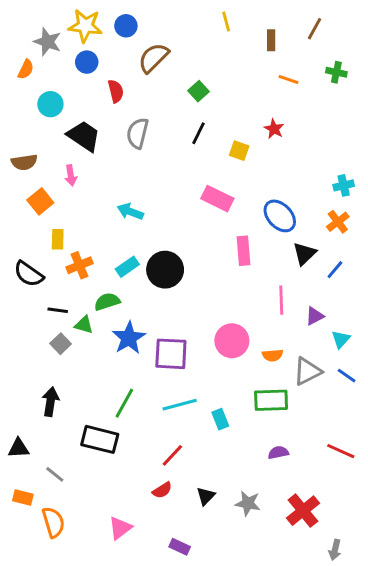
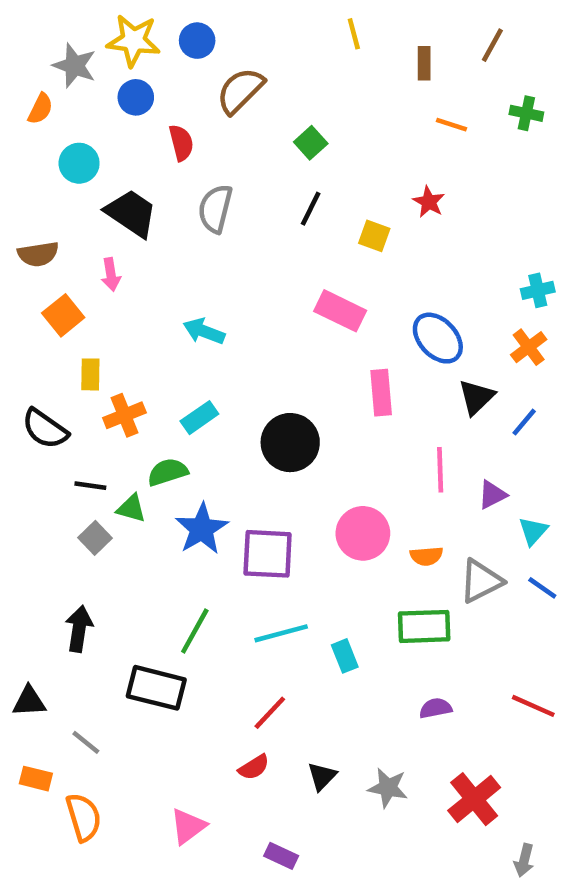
black circle: (165, 270) -> (290, 443), moved

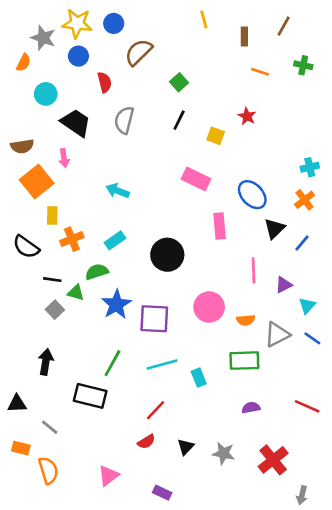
orange square: (63, 315) -> (37, 182), size x1.4

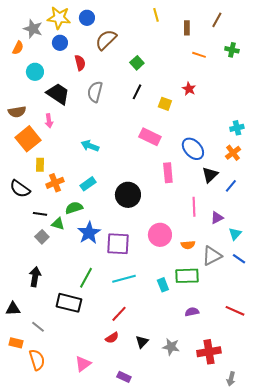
cyan rectangle: (199, 378) -> (163, 285), moved
red cross: (273, 460) -> (209, 352), turned 30

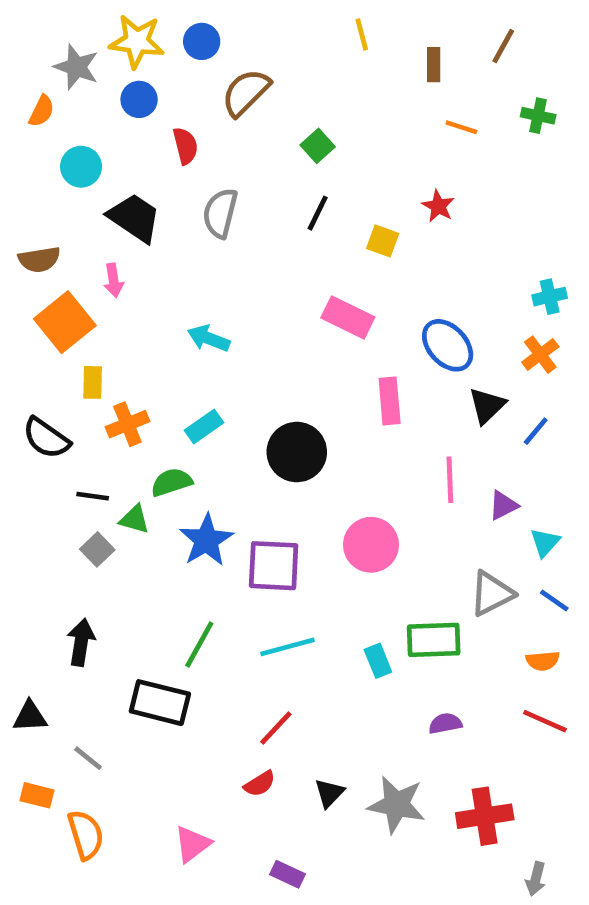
orange semicircle: (188, 245) -> (543, 661), moved
gray star: (171, 347) -> (397, 805), size x1.4

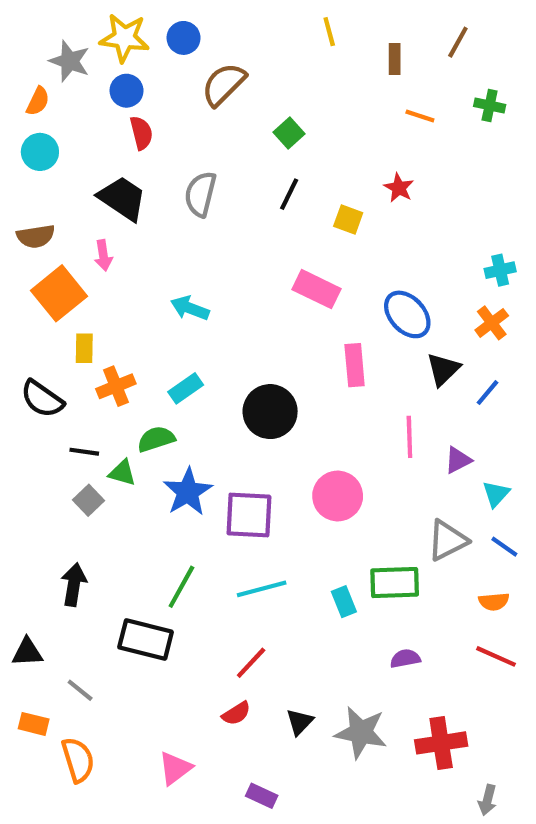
red semicircle: (185, 146) -> (141, 133), moved
cyan circle: (81, 167) -> (40, 152), moved

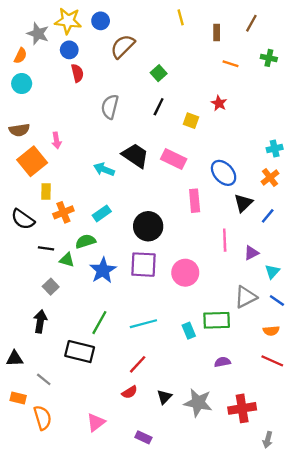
black trapezoid: (122, 198) -> (135, 155), moved
gray square: (89, 500) -> (51, 287), moved
purple square: (249, 515) -> (143, 265), moved

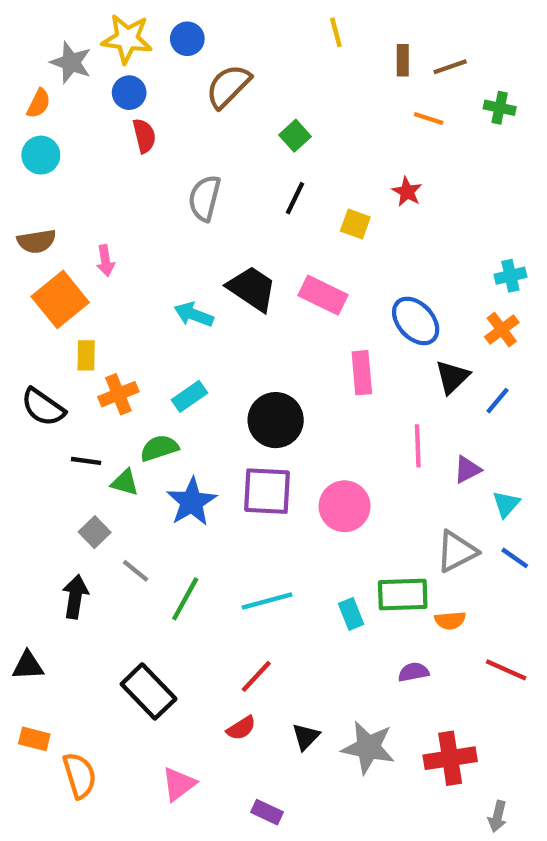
brown line: (251, 23) -> (450, 67), moved, turned 42
orange semicircle: (271, 331) -> (450, 620), moved
black rectangle: (80, 352) -> (149, 691), moved, turned 32
gray line: (44, 379) -> (136, 571), moved

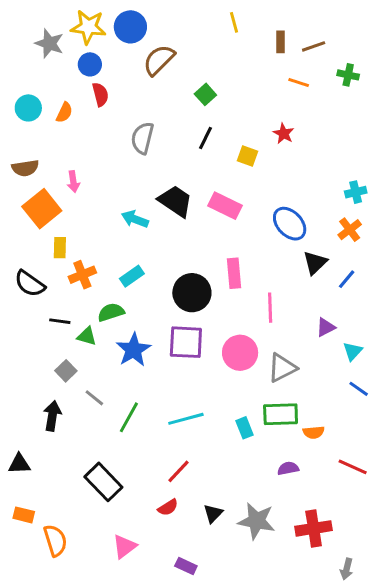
blue circle: (187, 39) -> (130, 27), size x1.4
orange semicircle: (39, 103) -> (64, 112), moved
pink rectangle: (362, 373) -> (234, 273), moved
pink line: (418, 446) -> (270, 308), moved
gray triangle: (457, 551) -> (282, 368), moved

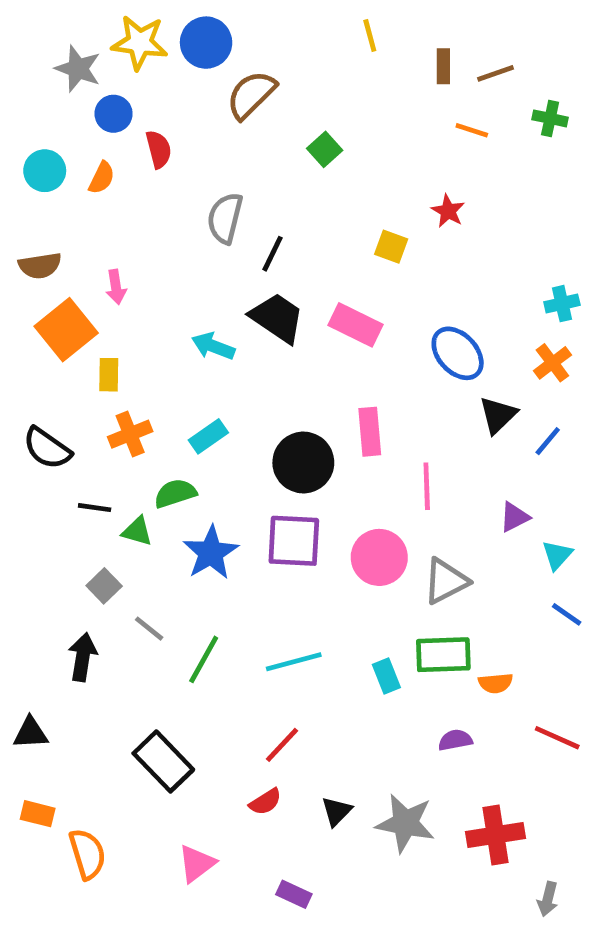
blue circle: (90, 64) -> (114, 114), moved
black line: (205, 138) -> (272, 254), moved
yellow rectangle: (60, 248) -> (109, 375), moved

